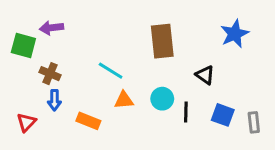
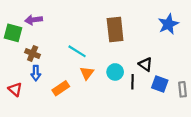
black triangle: (205, 75) -> (146, 64), moved
orange triangle: (124, 100) -> (87, 73), turned -48
orange rectangle: (88, 121) -> (61, 88), turned -56
red triangle: (26, 122) -> (15, 89), turned -32

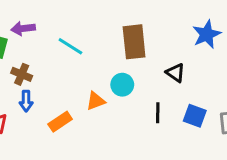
cyan line: (77, 51) -> (70, 46), moved
black triangle: (146, 64) -> (176, 73), moved
cyan circle: (115, 72) -> (122, 85), moved
orange triangle: (87, 73) -> (96, 101), turned 32

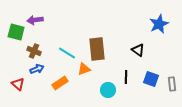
brown rectangle: (134, 42) -> (97, 49), moved
cyan line: (70, 46) -> (67, 53), moved
cyan circle: (122, 85) -> (108, 90), moved
blue arrow: (26, 101) -> (37, 69), turned -112

